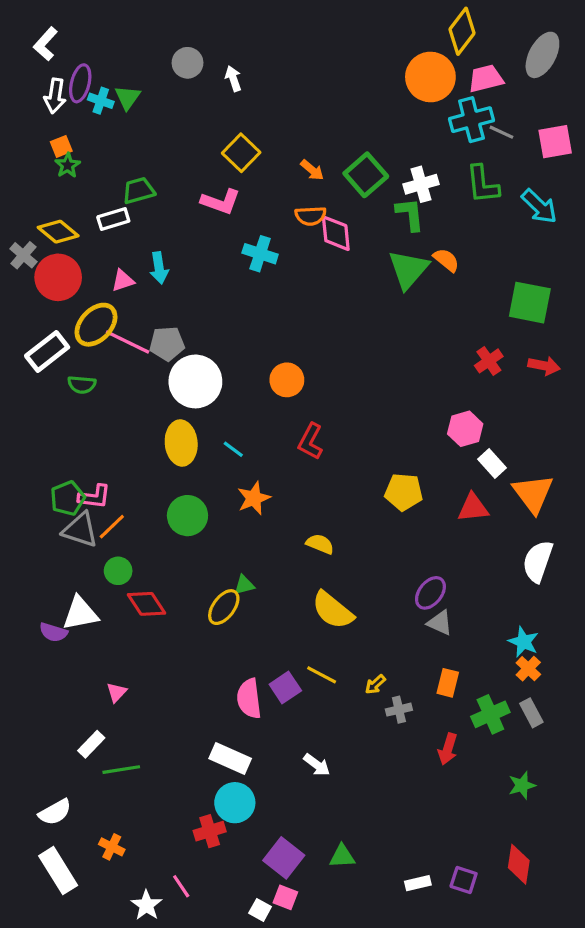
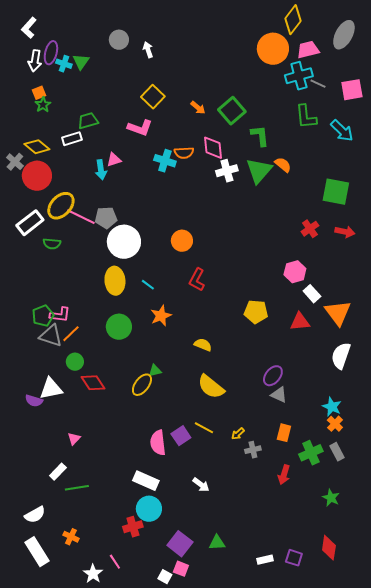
white cross: (421, 184) -> (227, 171), moved
orange semicircle: (311, 216) -> (184, 153), moved
pink triangle: (123, 281) -> (114, 160), moved
green star: (522, 785) -> (331, 498), turned -30

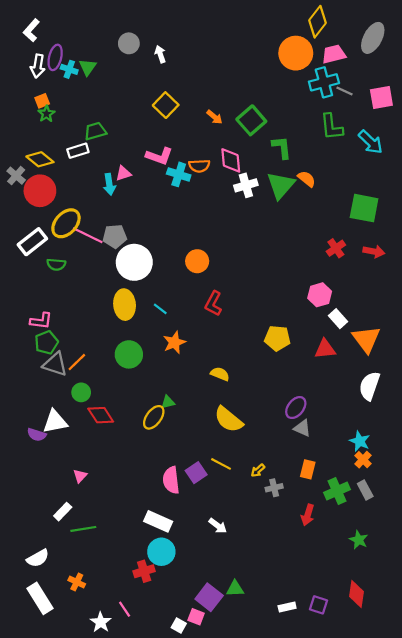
pink L-shape: (140, 128) -> (159, 156), moved
pink L-shape: (60, 315) -> (41, 321), moved
purple square: (180, 544) -> (209, 597), moved

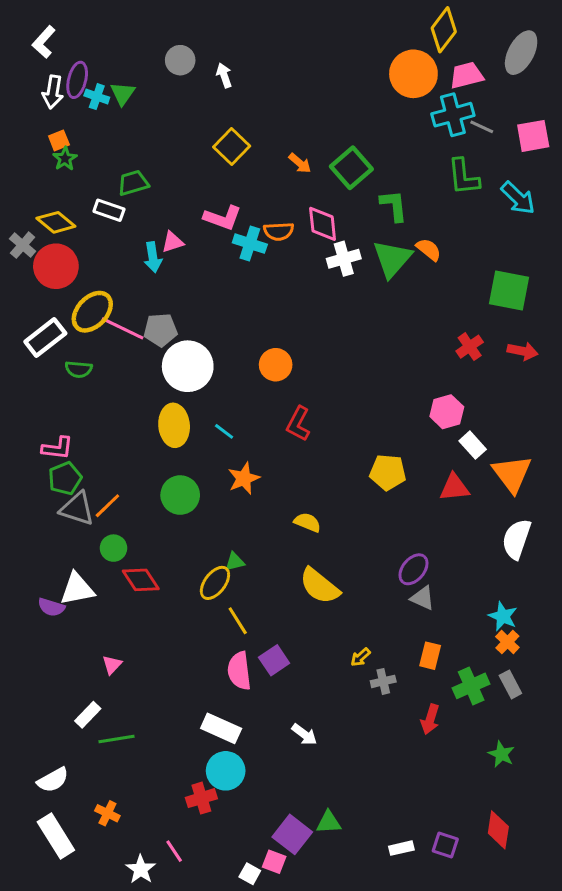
white rectangle: (78, 151) -> (109, 210), turned 36
yellow line: (221, 464) -> (238, 621), moved, turned 30

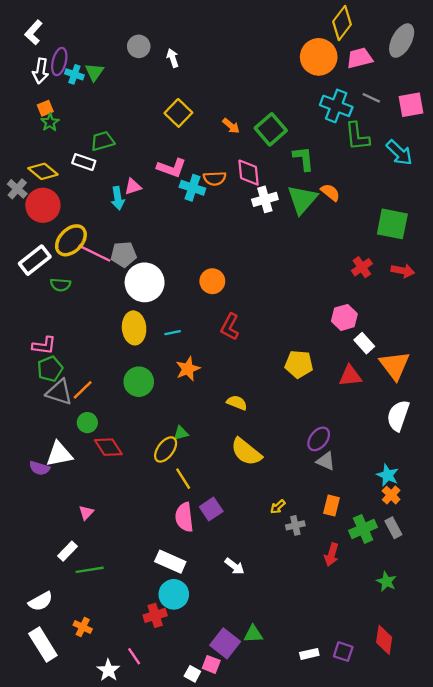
cyan cross: (453, 115) -> (336, 106), moved, turned 36
cyan line: (224, 431) -> (173, 333), turned -49

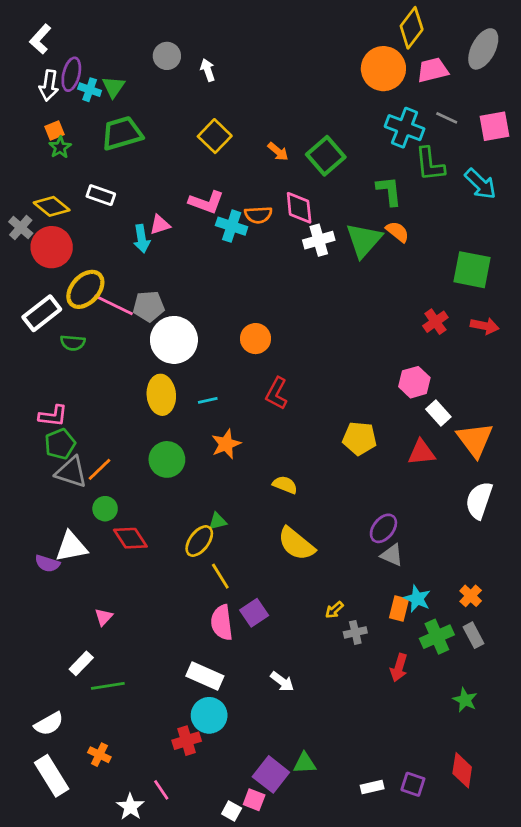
green trapezoid: (103, 141) -> (122, 133), moved, size x1.4
green L-shape: (303, 159) -> (389, 191), moved
cyan star: (388, 475) -> (417, 599), moved

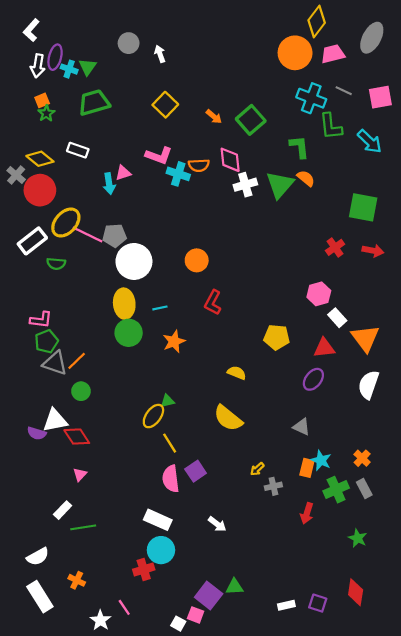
green circle: (167, 459) -> (129, 333), moved
yellow semicircle: (285, 485) -> (237, 373), moved
purple ellipse: (383, 528) -> (313, 379), moved
red diamond: (130, 538) -> (77, 437), moved

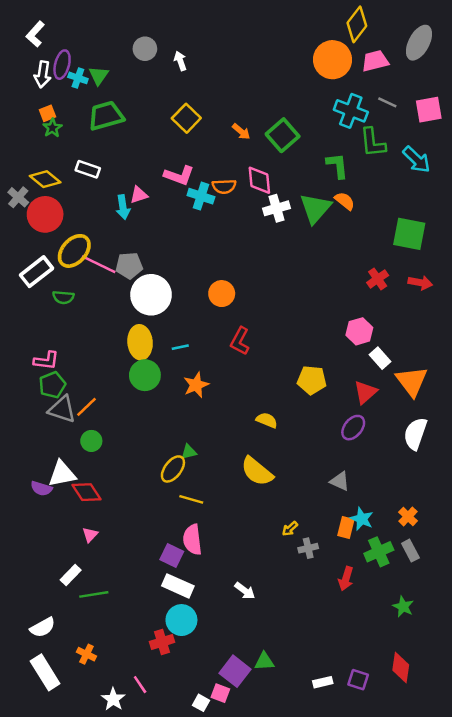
red triangle: (324, 348) -> (365, 392), turned -35
yellow line: (170, 443) -> (191, 499), turned -42
purple square: (196, 471) -> (172, 555), moved, turned -30

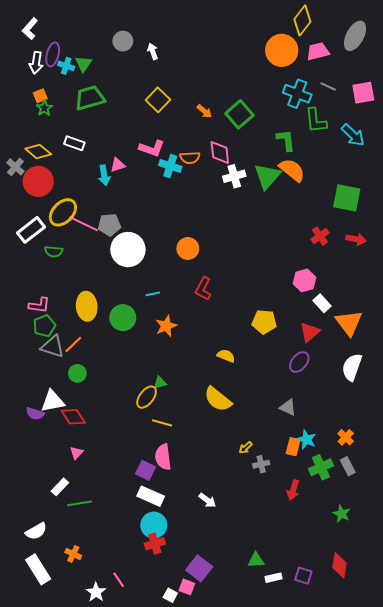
orange semicircle: (345, 201) -> (292, 170), size x1.5
yellow ellipse: (140, 342) -> (87, 306), moved
red cross: (162, 642) -> (155, 544), moved
green triangle: (264, 661) -> (256, 560), moved

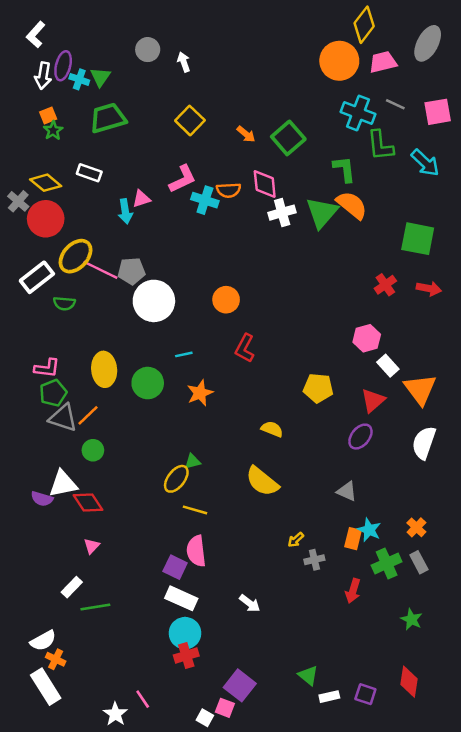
pink L-shape: (152, 148) -> (183, 179), turned -45
orange cross: (73, 554) -> (56, 659), moved
green triangle: (256, 560) -> (308, 675), turned 42

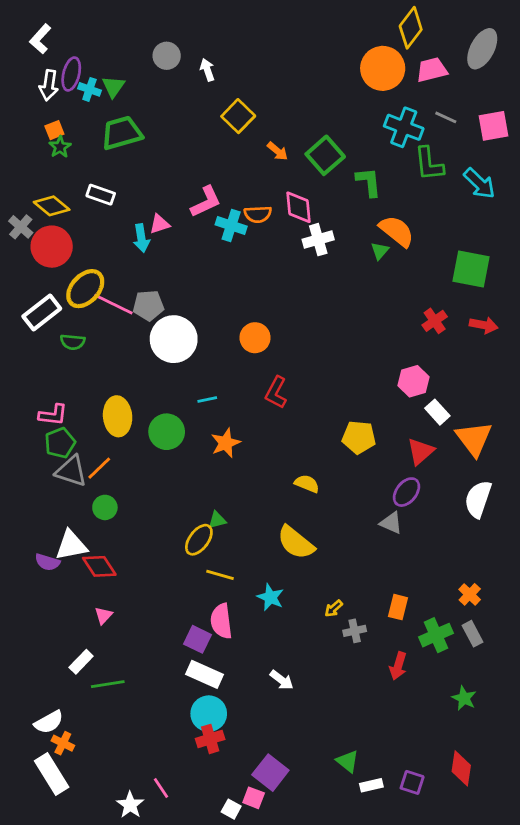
yellow square: (190, 120) -> (238, 116), moved
green L-shape: (344, 169) -> (369, 182), moved
green triangle: (322, 213) -> (380, 251), moved, size x0.5
gray triangle: (347, 491) -> (391, 523), moved
cyan star: (369, 530) -> (270, 597), moved

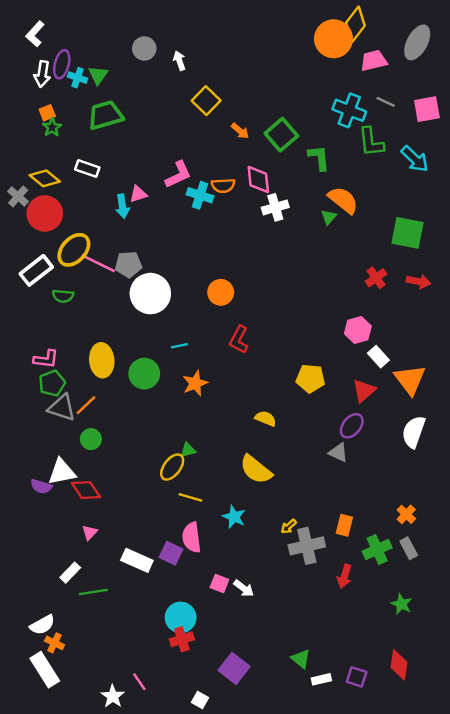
orange circle: (383, 68) -> (334, 39), moved
gray cross: (355, 631) -> (307, 546), size x1.8
white rectangle: (205, 674) -> (137, 560), moved
pink square: (254, 798) -> (219, 583), moved

